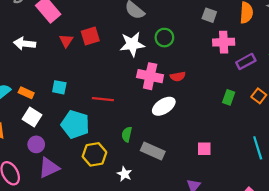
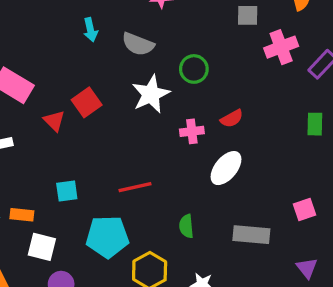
pink cross: (150, 76) -> (192, 131), size x0.6
gray rectangle: (153, 151) -> (251, 235), moved

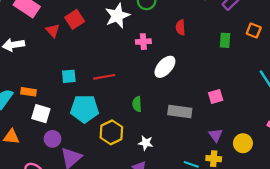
red semicircle: (232, 118) -> (180, 28), moved, turned 112
cyan square: (67, 191) -> (69, 76), moved

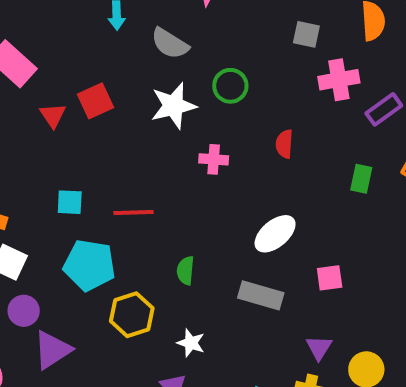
white ellipse: (165, 67) -> (275, 234), moved

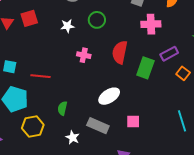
white star: (173, 106) -> (67, 26), size x0.6
purple rectangle: (384, 109) -> (169, 54), moved
red semicircle: (284, 144) -> (120, 52), size x1.6
green rectangle: (361, 179) -> (145, 68), moved, size x1.5
white star: (191, 343) -> (73, 137), moved

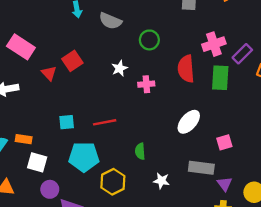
pink cross: (151, 24) -> (214, 44), moved
white star: (67, 26) -> (120, 68), moved
gray rectangle: (98, 126) -> (201, 168), moved

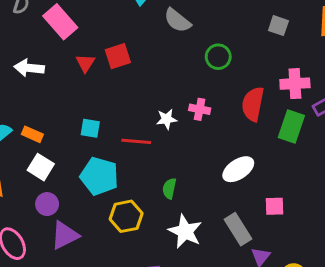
white star: (120, 68) -> (167, 119), moved
gray rectangle: (201, 168) -> (238, 229), turned 35
white star: (161, 181) -> (185, 231), size x1.6

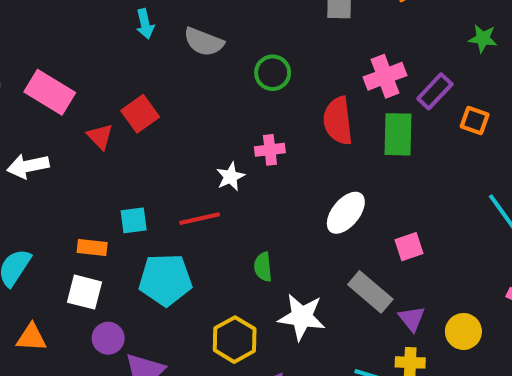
orange rectangle: (32, 134) -> (92, 247), moved
yellow hexagon: (126, 216) -> (235, 340), moved

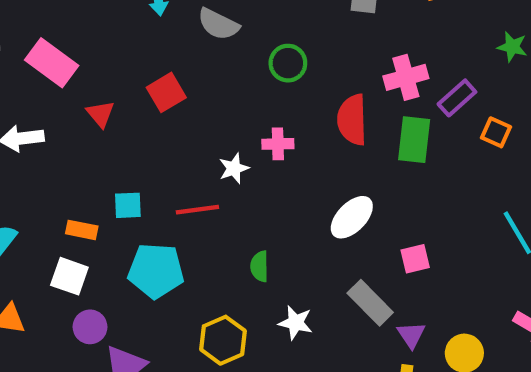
red square: (140, 114) -> (166, 92), moved
white star: (302, 317) -> (296, 323), size x0.7

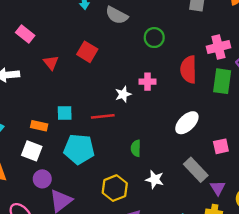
pink rectangle: (52, 63) -> (25, 34), size x0.7
red square: (166, 92) -> (87, 52), turned -30

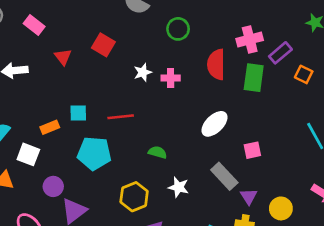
white star: (123, 94) -> (143, 72), moved
orange rectangle: (39, 126) -> (50, 127), turned -35
green semicircle: (136, 148) -> (157, 152), turned 105
white square: (32, 151) -> (28, 154), moved

